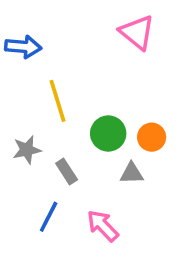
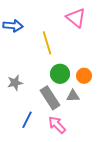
yellow line: (58, 101) -> (47, 43), moved
gray rectangle: (67, 171) -> (50, 98), moved, size x1.6

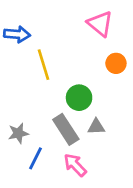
yellow line: (47, 43) -> (43, 65), moved
orange circle: (84, 76) -> (116, 63), moved
gray star: (15, 83) -> (18, 133), moved

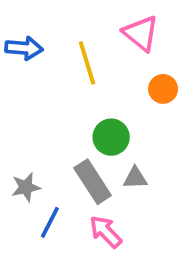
yellow line: (43, 65) -> (87, 63), moved

